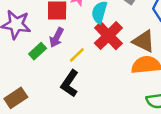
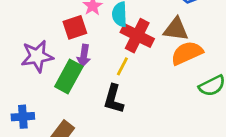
green rectangle: (38, 51) -> (69, 77), size x1.6
yellow line: (77, 55) -> (122, 66), moved

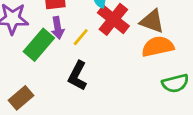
purple arrow: (84, 56) -> (58, 28), turned -30
yellow line: (122, 66) -> (81, 37), moved

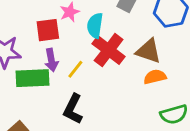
green rectangle: (39, 45) -> (32, 78), turned 48
orange semicircle: (158, 46) -> (155, 77), size x0.7

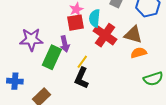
red square: (48, 30) -> (75, 23), moved
yellow line: (75, 69) -> (82, 62), moved
green rectangle: (32, 78) -> (52, 57), turned -60

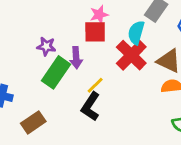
cyan semicircle: (95, 18) -> (136, 33), moved
purple star: (31, 39) -> (46, 46), moved, size x0.6

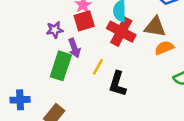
purple star: (46, 46) -> (55, 30), moved
black L-shape: (91, 107) -> (117, 84), moved

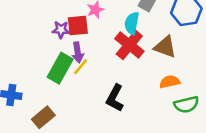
red square: (84, 21) -> (78, 25), moved
orange semicircle: (164, 48) -> (170, 82), moved
yellow line: (98, 67) -> (81, 67), moved

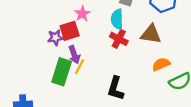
red cross: (129, 45) -> (119, 39), size x0.7

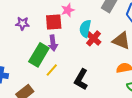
cyan semicircle: (117, 19) -> (85, 29), moved
purple star: (55, 38) -> (22, 23), moved
yellow line: (80, 67) -> (52, 70), moved

